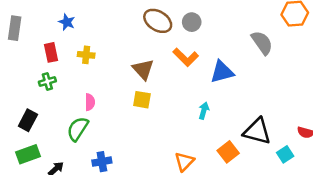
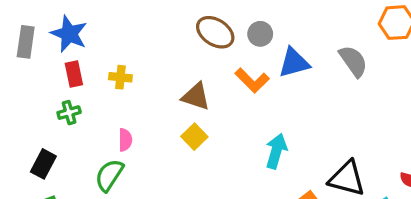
blue star: (67, 22) -> (69, 34), moved, size x1.6
brown triangle: (143, 69) -> (196, 96), turned -30
blue triangle: (222, 72) -> (294, 63), moved
yellow square: (142, 100) -> (194, 137), turned 36
cyan arrow: (204, 111) -> (276, 151), size x1.5

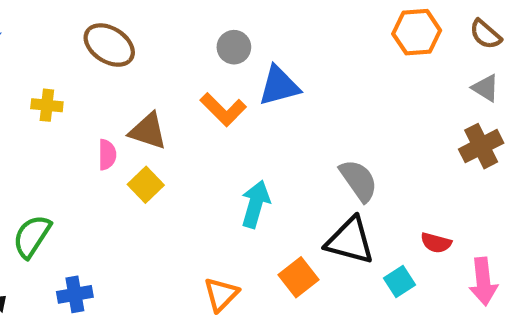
brown ellipse: (215, 32) -> (109, 45), moved
gray semicircle: (353, 61) -> (359, 180), moved
pink semicircle: (125, 140) -> (107, 155), moved

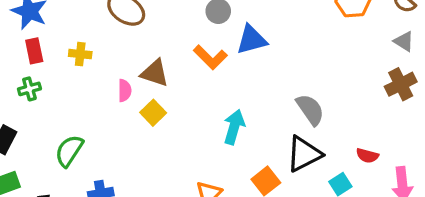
black triangle: (350, 241) -> (304, 154), turned -42

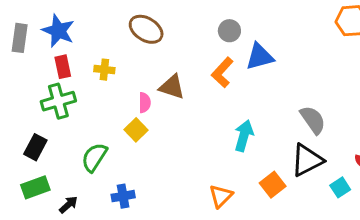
orange L-shape: (210, 57) -> (222, 72), turned 88
green cross: (29, 89) -> (58, 101), size x1.6
yellow square: (153, 113) -> (136, 130), moved

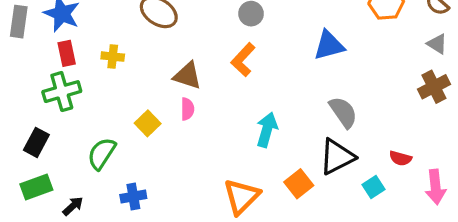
blue triangle: (260, 57) -> (329, 45), moved
pink semicircle: (145, 103) -> (187, 109), moved
orange triangle: (221, 196) -> (241, 196), size x1.4

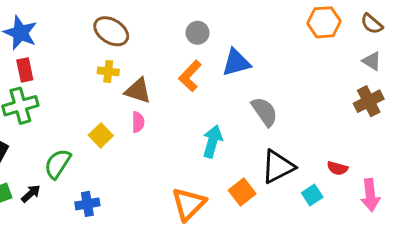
blue triangle: (329, 45) -> (236, 63), moved
yellow cross: (113, 57) -> (108, 71), moved
gray semicircle: (343, 112) -> (265, 112), moved
black arrow: (73, 206) -> (31, 194), moved

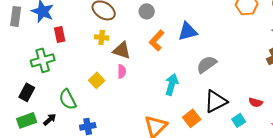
gray circle: (198, 33) -> (147, 11), moved
red rectangle: (25, 70) -> (60, 34), moved
gray semicircle: (265, 112) -> (207, 64), turned -90
green semicircle: (58, 164) -> (68, 99), turned -60

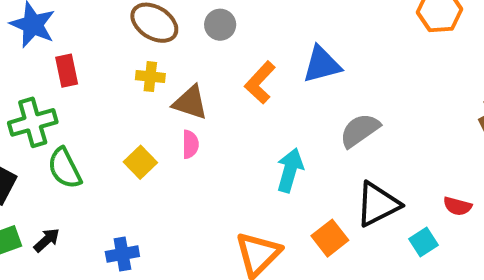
gray circle: (147, 11) -> (220, 25), moved
green semicircle: (68, 99) -> (65, 168), moved

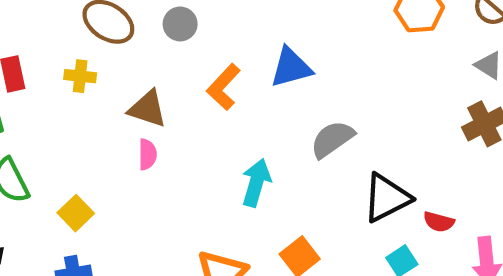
yellow cross: (150, 77) -> (80, 76), moved
yellow square: (140, 162) -> (76, 213), moved
black triangle: (378, 204) -> (387, 198), moved

